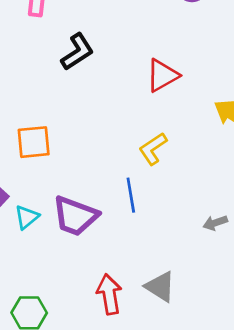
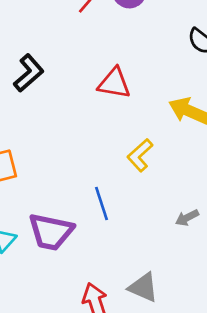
red triangle: (162, 75) -> (114, 83), turned 48
yellow L-shape: (153, 149) -> (140, 155), moved

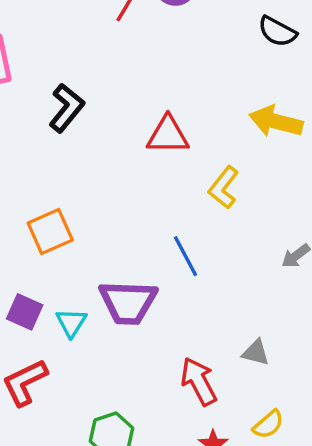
red triangle: (114, 83) -> (168, 135), moved
gray triangle: (143, 287) -> (256, 353), size x0.7

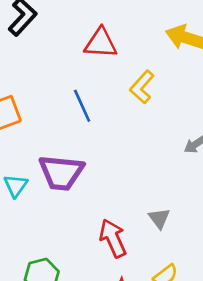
blue line: (186, 256) -> (82, 106), moved
gray triangle: (256, 353) -> (159, 218), turned 35

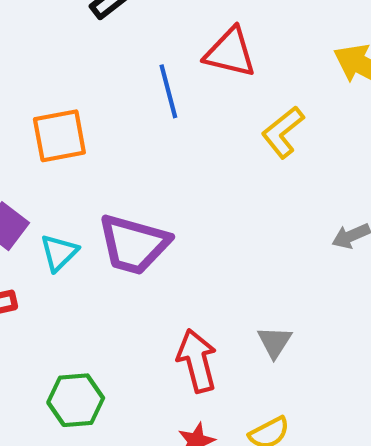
blue line: (82, 106) -> (168, 91), moved

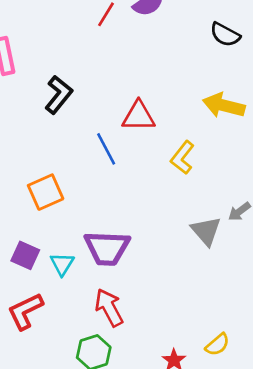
gray triangle: (275, 342) -> (206, 231), moved, size x1.4
red arrow: (197, 361) -> (109, 308), moved

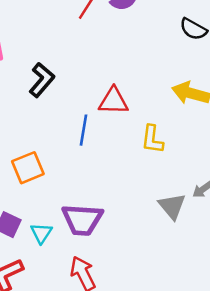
blue line: (106, 149) -> (84, 130), turned 36
yellow L-shape: (182, 158) -> (152, 139), turned -32

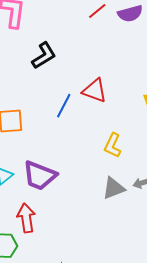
yellow L-shape: (152, 139) -> (113, 145), moved
gray triangle: (172, 206) -> (114, 188), turned 30

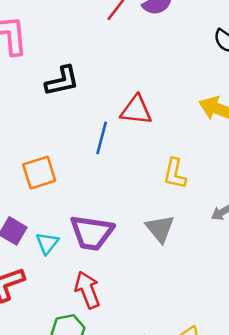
black L-shape: (44, 56) -> (62, 81), turned 32
gray triangle: (114, 188) -> (160, 229), moved, turned -35

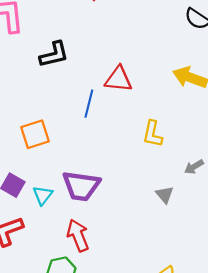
gray triangle: (160, 229) -> (165, 195), moved, size x0.7

